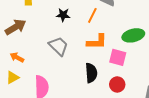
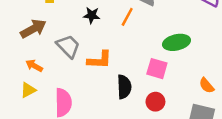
orange L-shape: (97, 42) -> (100, 60), moved
gray trapezoid: (58, 46) -> (68, 46), moved

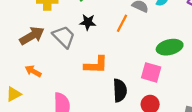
gray trapezoid: (68, 46) -> (64, 37), moved
yellow triangle: (28, 90) -> (14, 94), moved

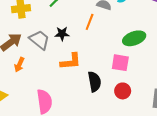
black star: (88, 22) -> (62, 34), moved
orange arrow: (33, 71) -> (19, 65), moved, turned -88

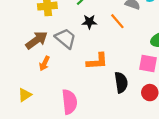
orange line: (90, 22) -> (117, 21), turned -63
black star: (62, 34) -> (89, 22), moved

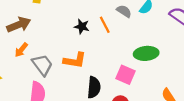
black star: (89, 22) -> (82, 26), moved
gray trapezoid: (66, 38) -> (42, 65), moved

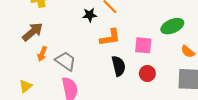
green ellipse: (146, 53) -> (172, 26), moved
orange L-shape: (75, 60) -> (110, 37), moved

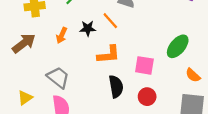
green ellipse: (172, 26) -> (178, 46), turned -30
orange arrow: (42, 54) -> (62, 35), moved
yellow triangle: (26, 86) -> (25, 98), moved

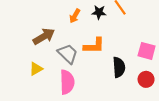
brown arrow: (24, 43) -> (44, 36), moved
orange L-shape: (109, 55) -> (94, 46), moved

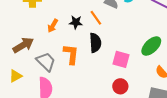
orange L-shape: (94, 46) -> (71, 54), turned -85
black semicircle: (119, 67) -> (95, 43), moved

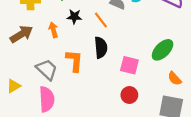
black star: (76, 22) -> (74, 17), moved
orange arrow: (53, 26) -> (53, 30), turned 136
brown arrow: (23, 45) -> (21, 34), moved

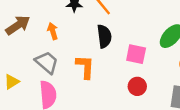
orange arrow: (53, 30) -> (53, 31), moved
orange L-shape: (74, 61) -> (85, 67), moved

